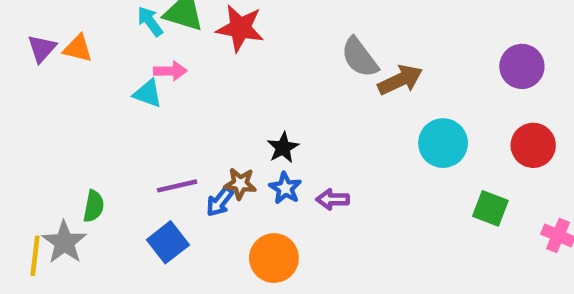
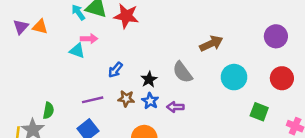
gray semicircle: (360, 57) -> (183, 72), moved
blue arrow: (220, 202) -> (115, 70), moved

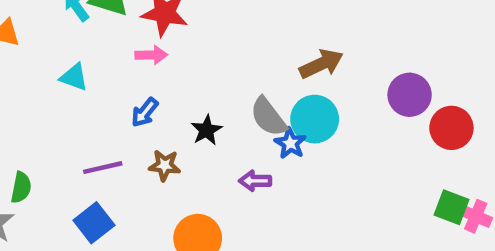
purple circle: (276, 36) -> (410, 95), moved
pink arrow: (89, 39) -> (151, 55), moved
cyan circle: (234, 77) -> (315, 119), moved
blue star: (150, 101) -> (290, 143), moved
green square: (259, 112) -> (451, 207), moved

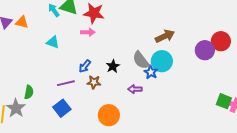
blue arrow: (145, 112) -> (85, 66), moved
red circle: (451, 128) -> (221, 41), moved

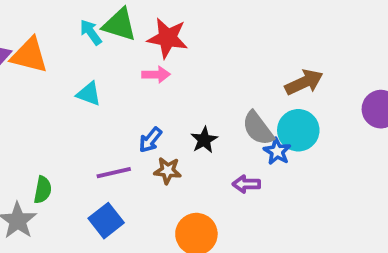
orange triangle: (22, 22) -> (29, 55), size x1.5

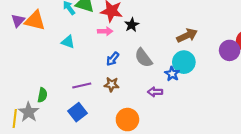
gray semicircle: (258, 128) -> (143, 58), moved
blue arrow: (150, 140) -> (113, 59), moved
black star: (204, 140) -> (132, 25), moved

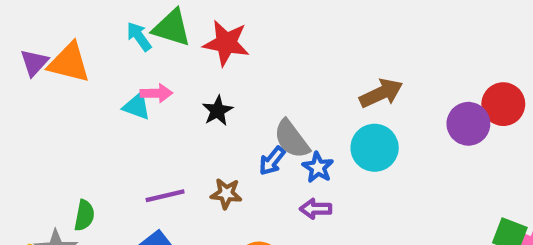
black star: (132, 25) -> (217, 111), moved
pink arrow: (105, 31) -> (156, 93), moved
blue arrow: (113, 59) -> (272, 161), moved
blue star: (172, 74) -> (318, 167), moved

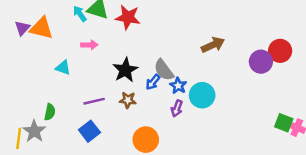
cyan triangle: (137, 106) -> (63, 68), moved
black star: (217, 111) -> (125, 70), moved, size x1.5
cyan circle: (375, 148) -> (202, 95), moved
purple arrow: (316, 209) -> (177, 108), turned -70

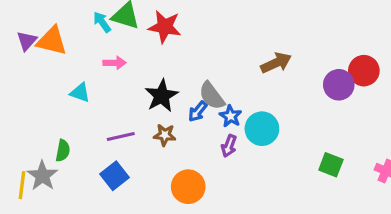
green square: (284, 123) -> (331, 165), moved

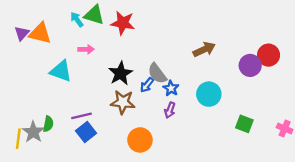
cyan triangle: (80, 93) -> (61, 71), size x1.5
cyan circle: (262, 129) -> (209, 94), moved
brown star: (165, 135) -> (123, 102), size x1.5
purple line: (121, 137) -> (81, 116), moved
green semicircle: (63, 151) -> (48, 124), moved

